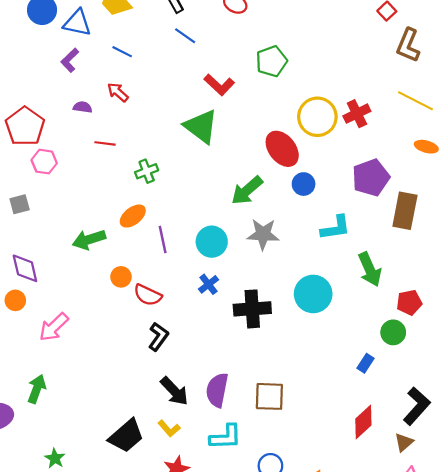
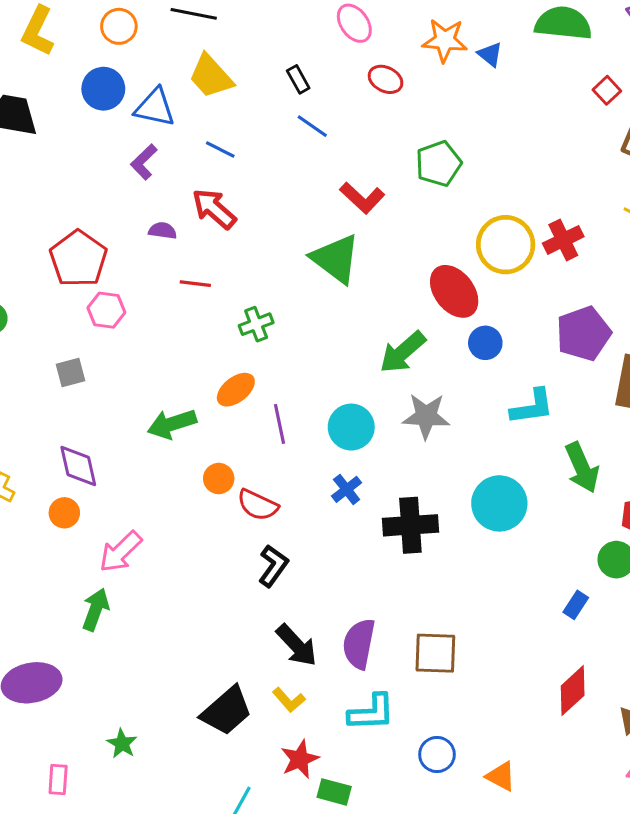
red arrow: (118, 92) -> (214, 209), size x1.4
green arrow: (37, 389) -> (96, 609), moved

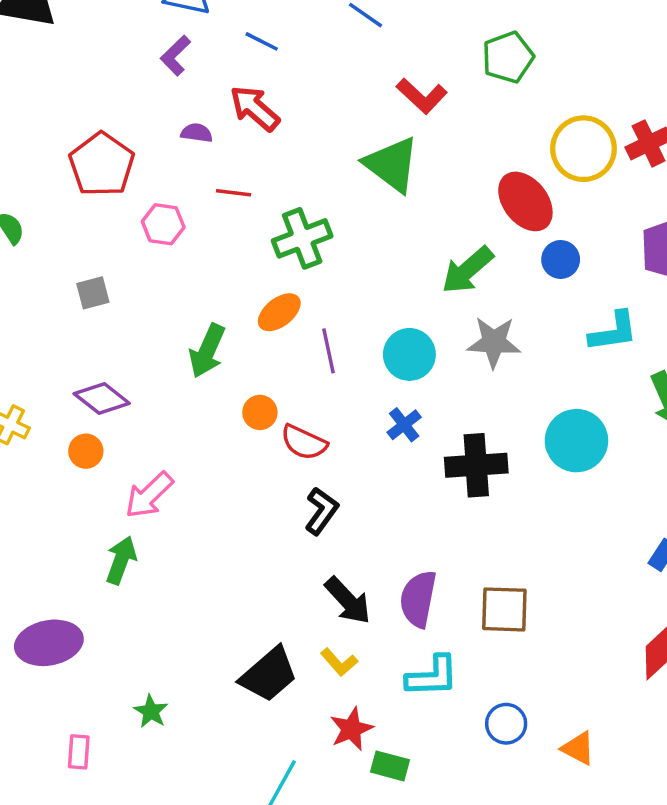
pink hexagon: (106, 310) -> (163, 224), moved
green cross: (256, 324) -> (302, 238), size x1.5
green arrow: (172, 424) -> (207, 351), turned -48
purple diamond: (78, 466) -> (102, 398), turned -39

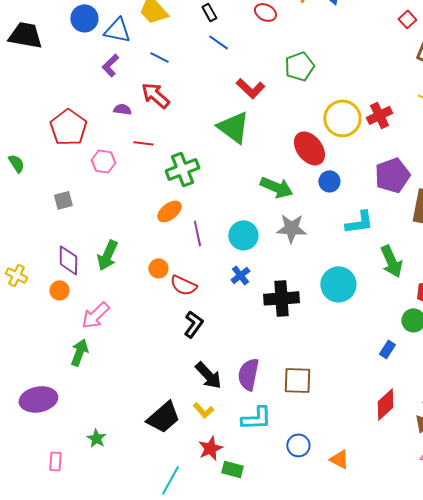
green arrow: (467, 270) -> (276, 187), turned -116
green arrow: (207, 351) -> (107, 255), moved
purple diamond: (102, 398) -> (68, 260), turned 52

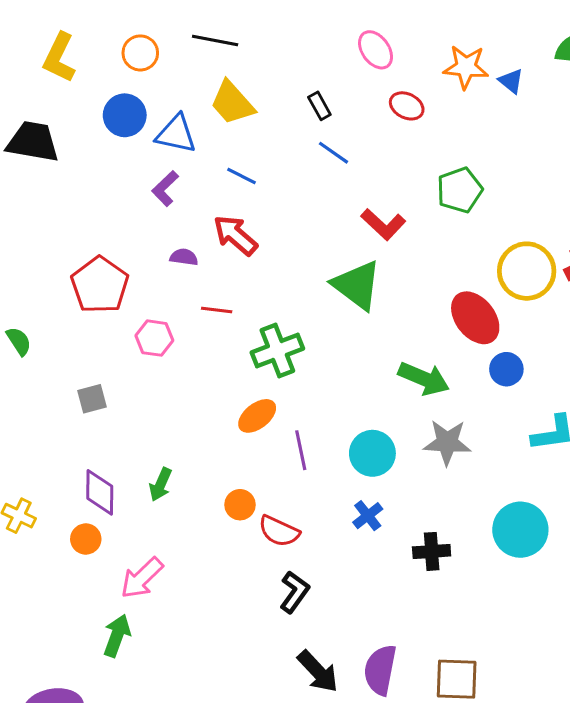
green arrow: (107, 255) -> (161, 484), size x0.7
black cross: (281, 298) -> (432, 551), size x0.7

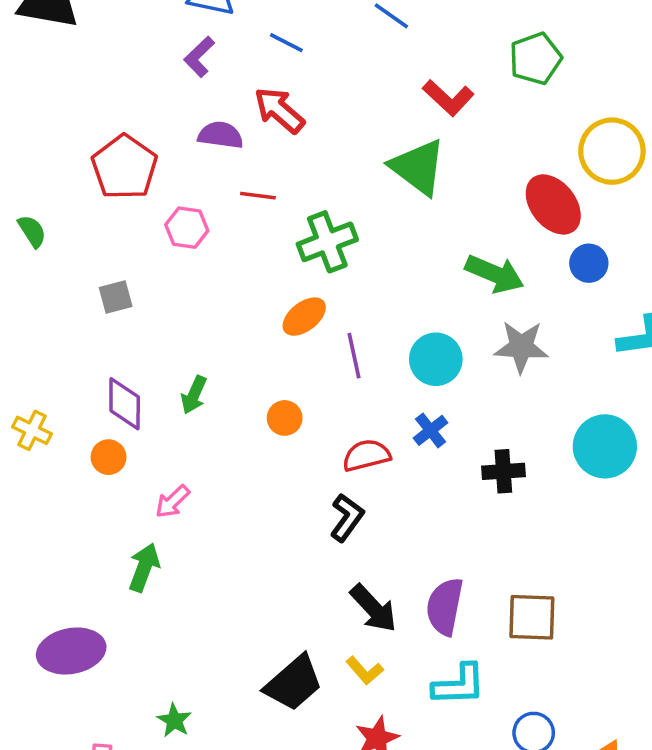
purple semicircle: (184, 257) -> (221, 135), size x1.4
red semicircle: (279, 531) -> (366, 455), moved, turned 141
pink arrow: (142, 578) -> (173, 502), size x0.7

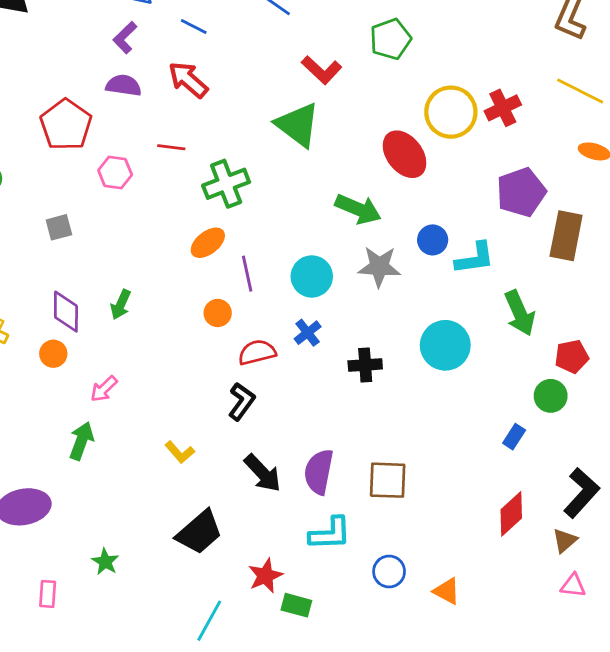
purple semicircle: (221, 135) -> (124, 85), moved
blue circle: (589, 263) -> (433, 240), moved
orange circle: (285, 418) -> (218, 313), moved
yellow L-shape: (365, 671) -> (180, 452), moved

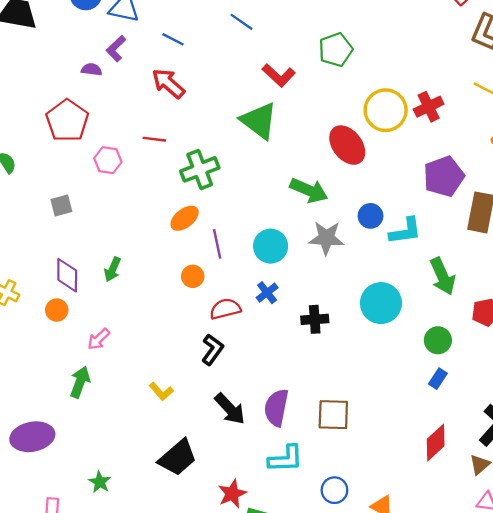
purple semicircle: (124, 85) -> (92, 69), moved, size x0.7
green circle: (551, 396) -> (438, 340), moved

